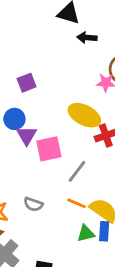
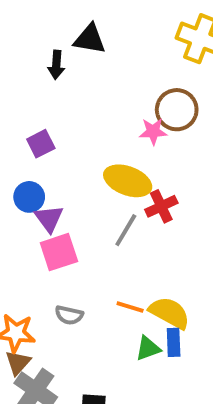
black arrow: (87, 38) -> (56, 65), moved, turned -84
pink square: (49, 149) -> (59, 252), moved
gray line: (77, 171) -> (126, 230), moved

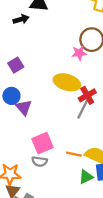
black arrow: (56, 65) -> (21, 19), turned -105
gray line: (126, 230) -> (83, 109), moved
pink square: (59, 252) -> (43, 143), moved

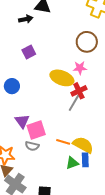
pink star: (79, 53) -> (80, 68), moved
purple square: (16, 65) -> (29, 52), moved
purple triangle: (24, 107) -> (22, 121), moved

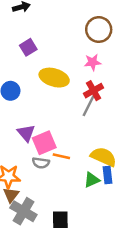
yellow ellipse: (62, 78) -> (54, 78), moved
orange line: (63, 142) -> (61, 156), moved

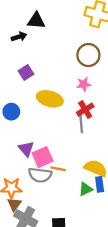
gray line: (88, 106) -> (81, 123), turned -30
gray semicircle: (41, 163) -> (40, 175), size x1.5

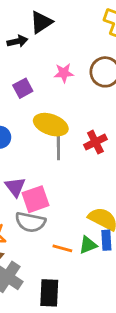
black triangle: (36, 21) -> (41, 22), turned -42
pink star: (84, 84) -> (64, 73), moved
gray line: (81, 123) -> (58, 147), moved
orange line: (58, 169) -> (62, 248), moved

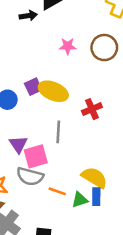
purple square: (23, 88) -> (33, 87), moved
gray line: (58, 147) -> (58, 132), moved
orange line: (62, 248) -> (57, 191), moved

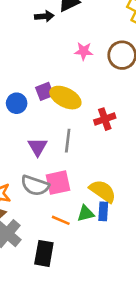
purple triangle: (18, 144) -> (38, 147), moved
pink square: (36, 156) -> (58, 183), moved
orange line: (57, 191) -> (61, 220), moved

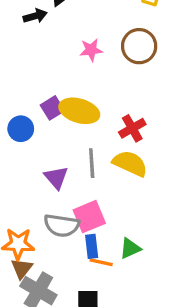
yellow semicircle: (103, 191) -> (130, 163), moved
blue rectangle: (103, 211) -> (92, 246), moved

